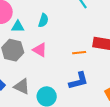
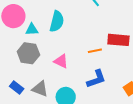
cyan semicircle: (43, 20) -> (57, 21), size x1.5
pink triangle: (40, 50) -> (61, 61), moved

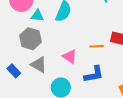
pink triangle: (61, 61) -> (70, 56), moved
gray triangle: (40, 89) -> (39, 65), moved

